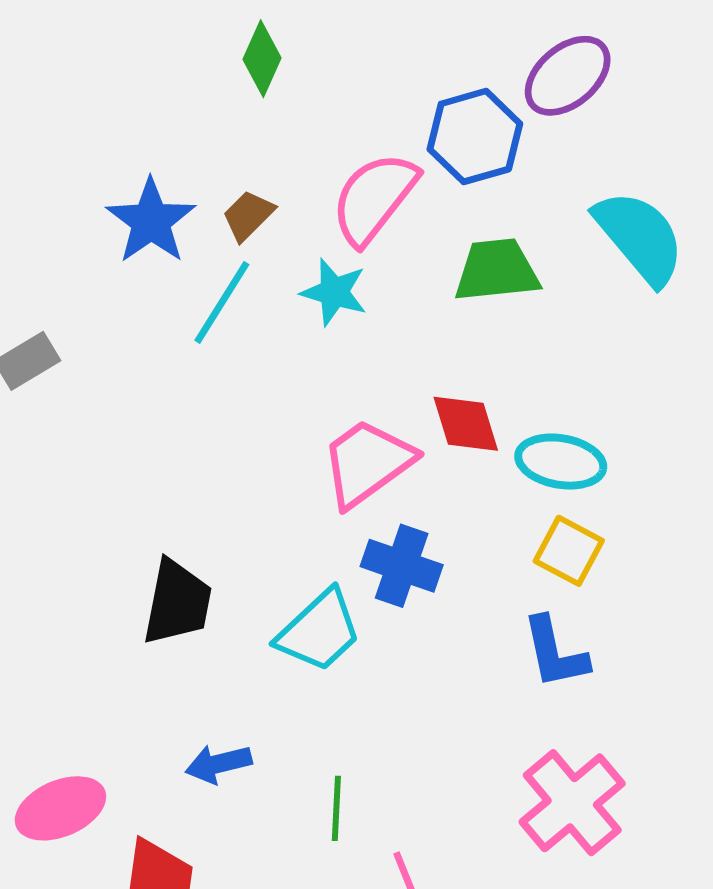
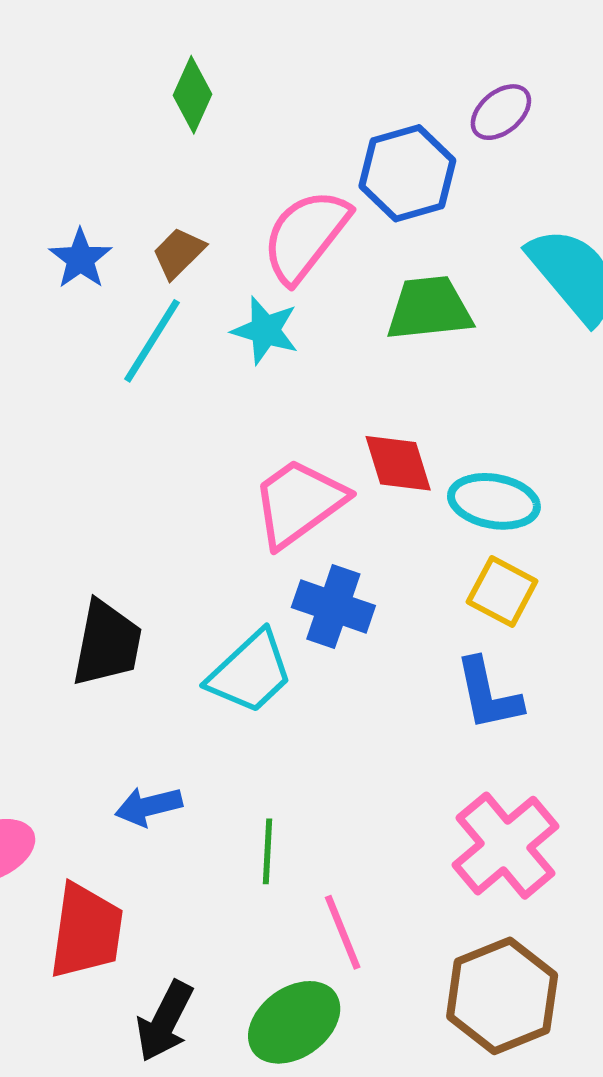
purple ellipse: (568, 76) -> (501, 112), size x0.7
blue star: (151, 221) -> (80, 259), size x0.7

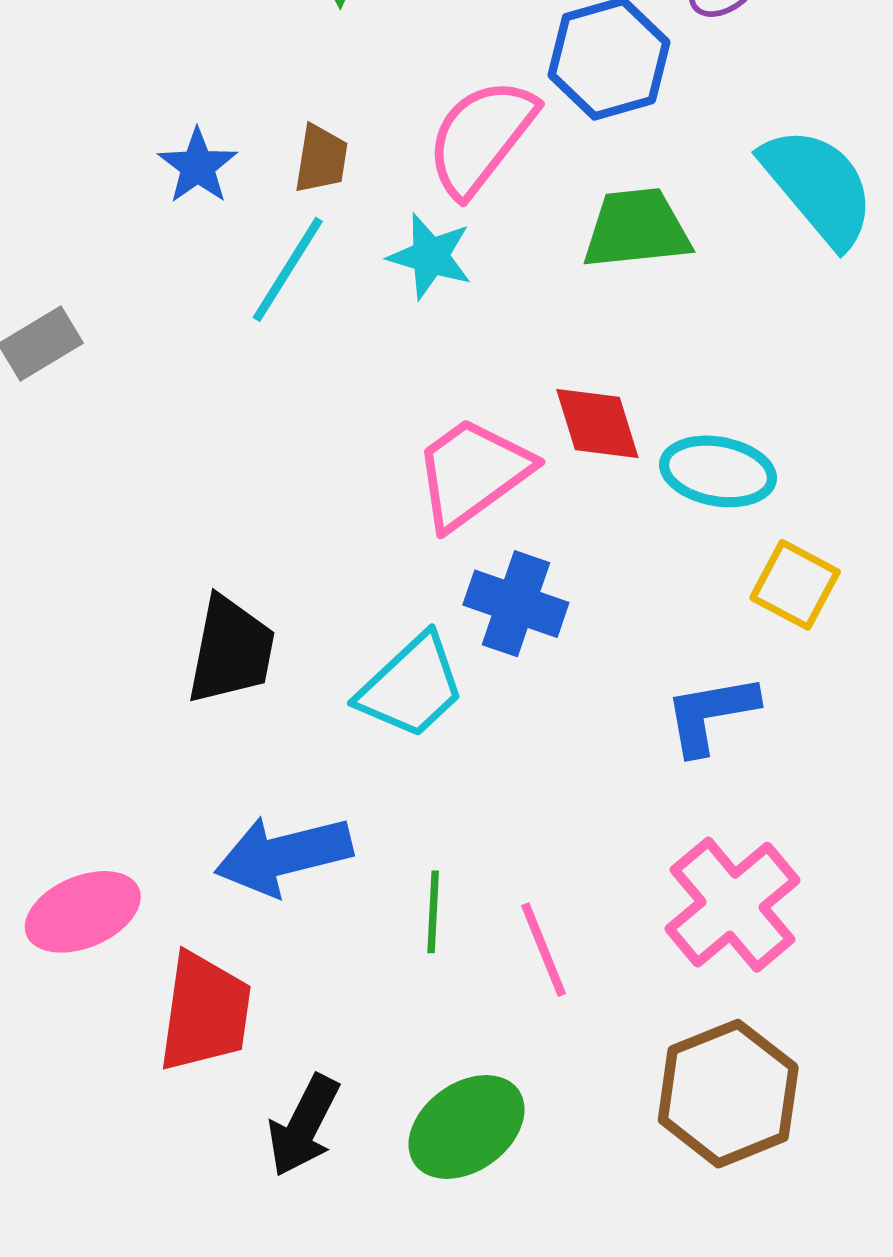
brown trapezoid: (179, 253) -> (321, 159), turned 144
yellow square: (502, 591) -> (795, 585), moved
blue L-shape: (488, 694) -> (711, 714), turned 92
blue arrow: (149, 806) -> (283, 855), size x1.6
pink line: (343, 932) -> (544, 950), moved

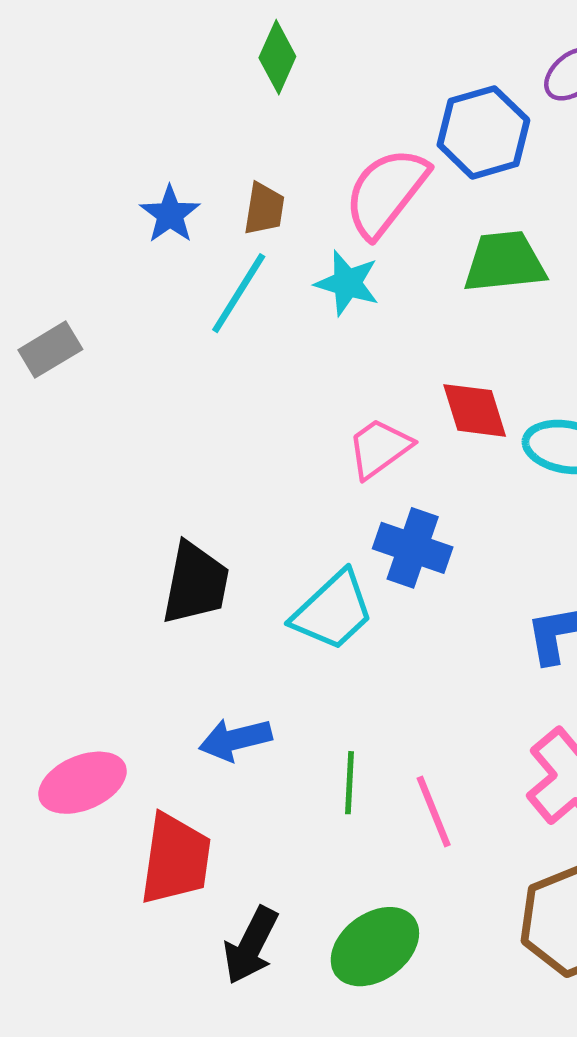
pink trapezoid: (472, 473) -> (379, 448), size x0.7
blue arrow: (283, 855) -> (235, 739), size x0.7

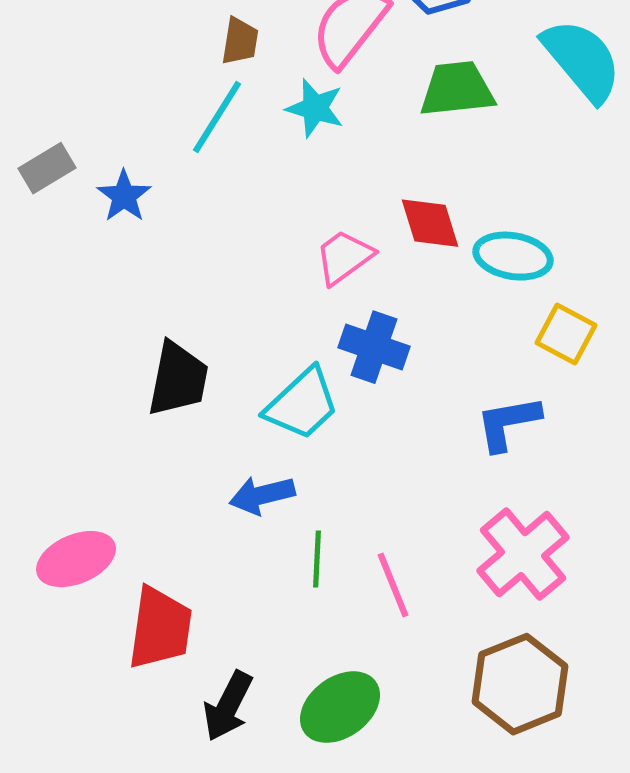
blue star: (170, 214) -> (124, 196), moved
blue arrow: (235, 739) -> (262, 495), moved

